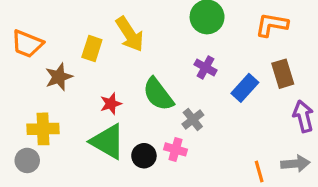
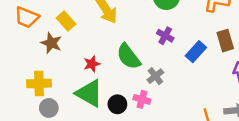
yellow rectangle: (92, 48) -> (66, 21), moved, turned -60
brown star: (59, 77) -> (51, 43), turned -30
gray circle: (27, 160) -> (49, 108), moved

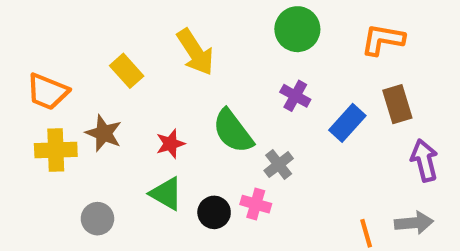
orange trapezoid: (27, 17) -> (48, 92), moved
brown star: (51, 43) -> (104, 133), moved
yellow cross: (39, 83) -> (56, 150), moved
green triangle: (89, 93) -> (166, 194), size x0.7

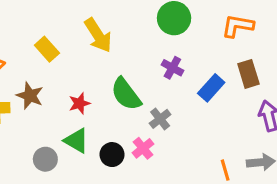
pink cross: (256, 204) -> (143, 148), turned 35
gray circle: (97, 219) -> (45, 159), moved

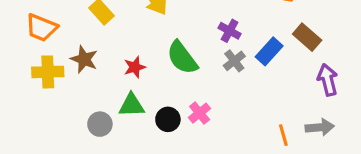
brown rectangle: (248, 74) -> (307, 37), turned -32
gray cross: (160, 119) -> (234, 61), moved
green triangle: (76, 141) -> (132, 105), turned -32

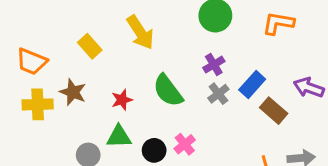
purple cross: (230, 31) -> (214, 65), turned 30
brown rectangle: (307, 37) -> (274, 111), moved
purple arrow: (328, 80) -> (309, 88), moved, turned -56

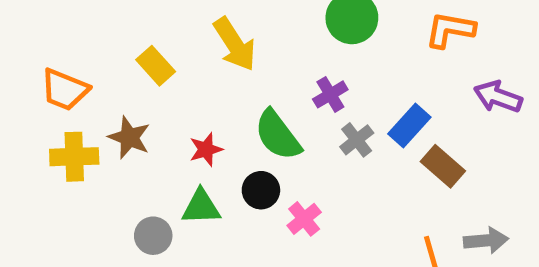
purple cross: (214, 65) -> (330, 94), moved
purple arrow: (309, 88) -> (498, 97), moved
black circle: (154, 150) -> (261, 190), moved

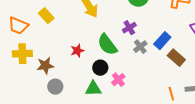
yellow rectangle: (156, 66) -> (46, 16), moved
brown star: (129, 138) -> (45, 66), moved, turned -30
green triangle: (201, 207) -> (93, 89), moved

